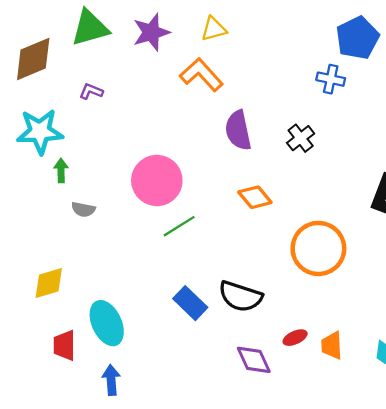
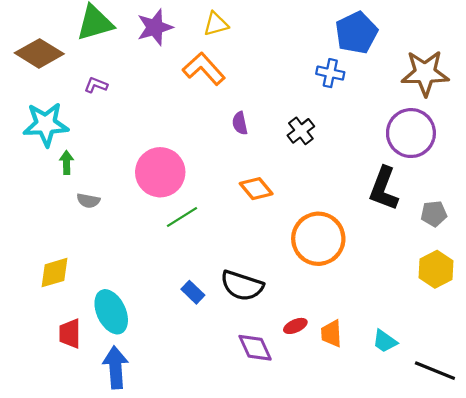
brown diamond: (33, 59) -> (39, 53), turned 54
purple semicircle: (238, 130) -> (240, 123), size x0.6
blue rectangle: (190, 303) -> (193, 292), size x0.7
blue arrow: (111, 380) -> (116, 367), size x1.4

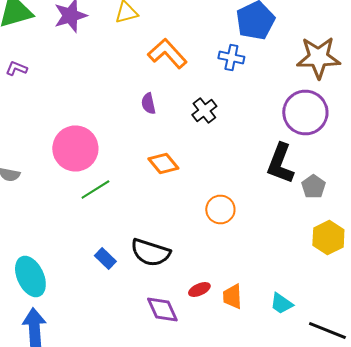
orange L-shape: (204, 69) -> (167, 54), moved
gray pentagon: (434, 214) -> (313, 186), moved, turned -30
orange circle: (318, 239) -> (220, 210), size x0.6

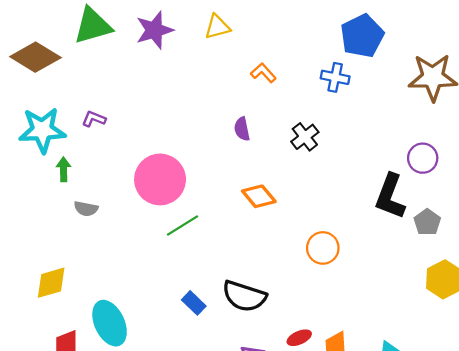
orange L-shape: (167, 54) -> (263, 73), size x0.6
purple L-shape: (16, 68) -> (94, 119), moved
purple circle: (305, 112) -> (423, 158), moved, size x0.6

